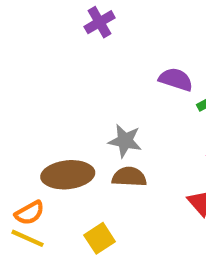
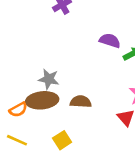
gray star: (125, 141) -> (49, 79), moved
orange semicircle: (30, 213) -> (18, 110), moved

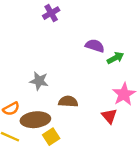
brown ellipse: (42, 100) -> (35, 120), moved

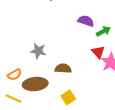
red triangle: (109, 116) -> (98, 52), moved
yellow square: (51, 137) -> (68, 97), moved

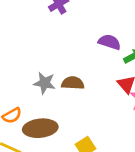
brown semicircle: (63, 68) -> (73, 83), moved

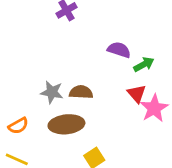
brown ellipse: (40, 128) -> (66, 124), moved

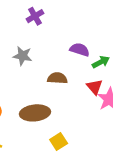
gray star: (52, 92) -> (23, 56), moved
brown semicircle: (81, 92) -> (57, 78), moved

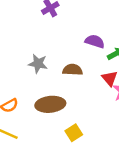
gray star: (23, 56) -> (38, 64), moved

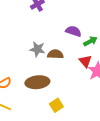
gray star: (38, 64) -> (37, 49), moved

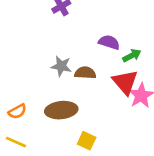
red triangle: (85, 61) -> (125, 82), size x1.5
yellow square: (56, 105) -> (87, 141), turned -32

